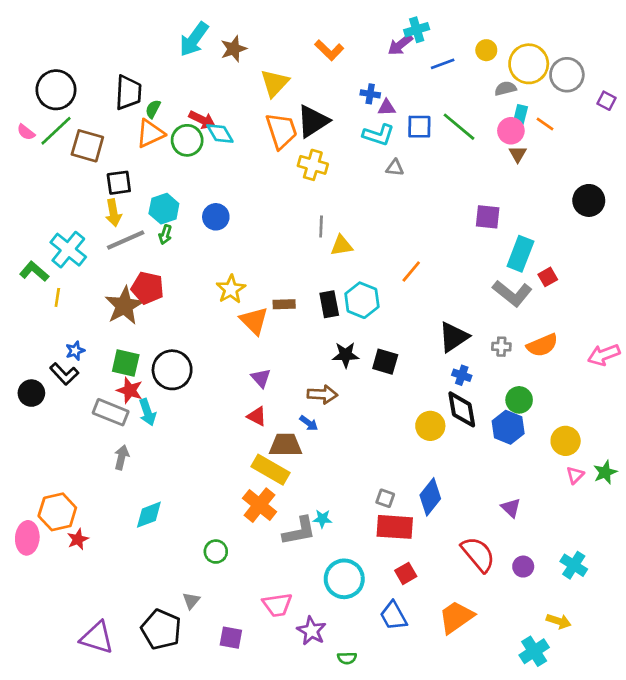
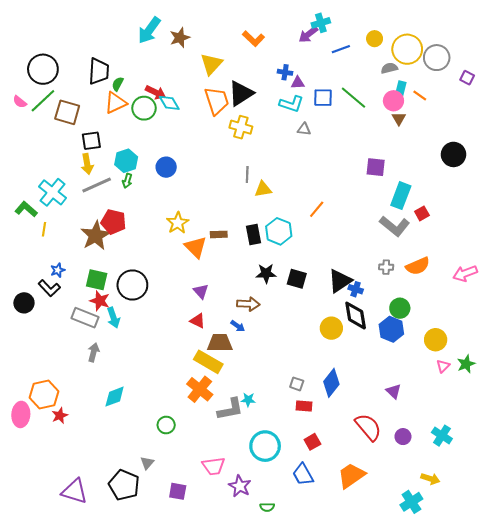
black triangle: (454, 337) -> (340, 281), moved
red rectangle: (395, 527) -> (304, 406), size x0.6

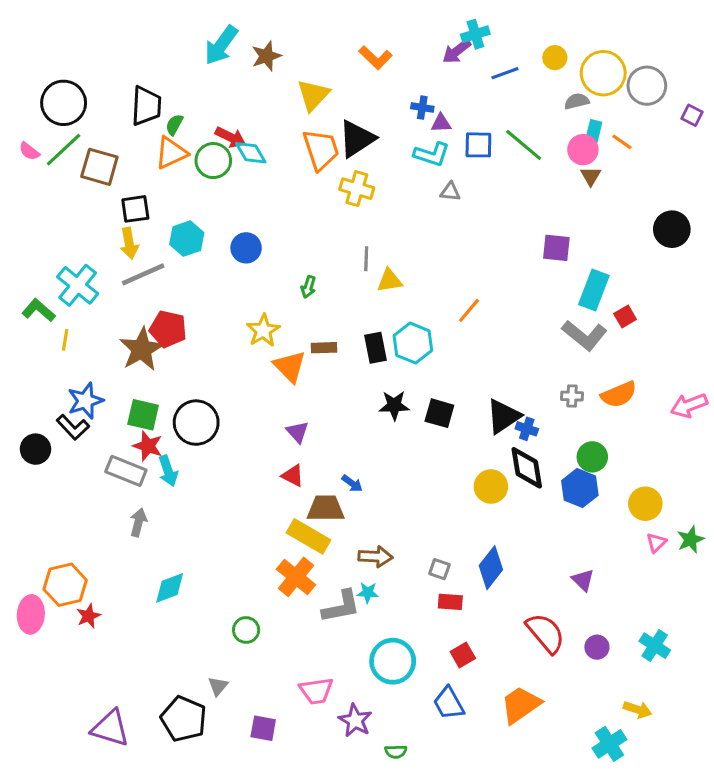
green arrow: (127, 181) -> (308, 287), moved
blue star: (58, 270) -> (85, 401), size x1.6
brown arrow: (248, 304) -> (375, 557), moved

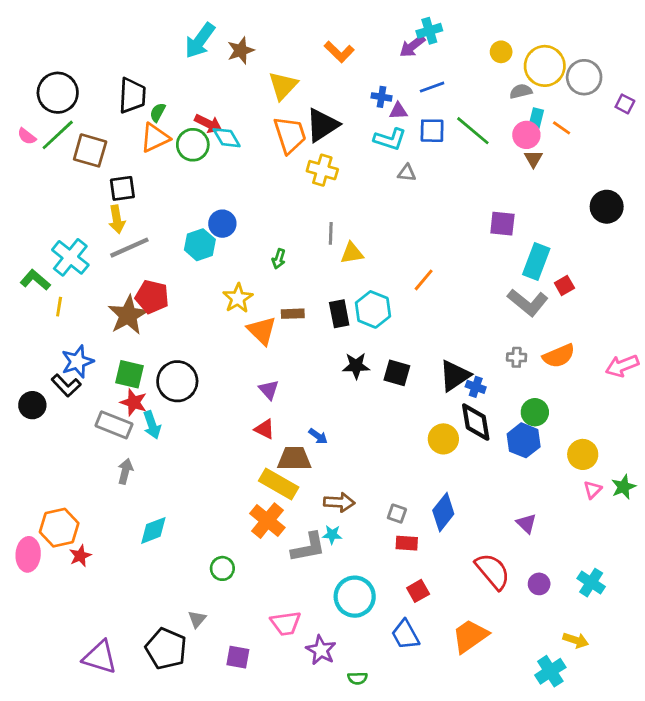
blue line: (505, 73) -> (432, 87), moved
cyan hexagon: (187, 239) -> (200, 245), moved

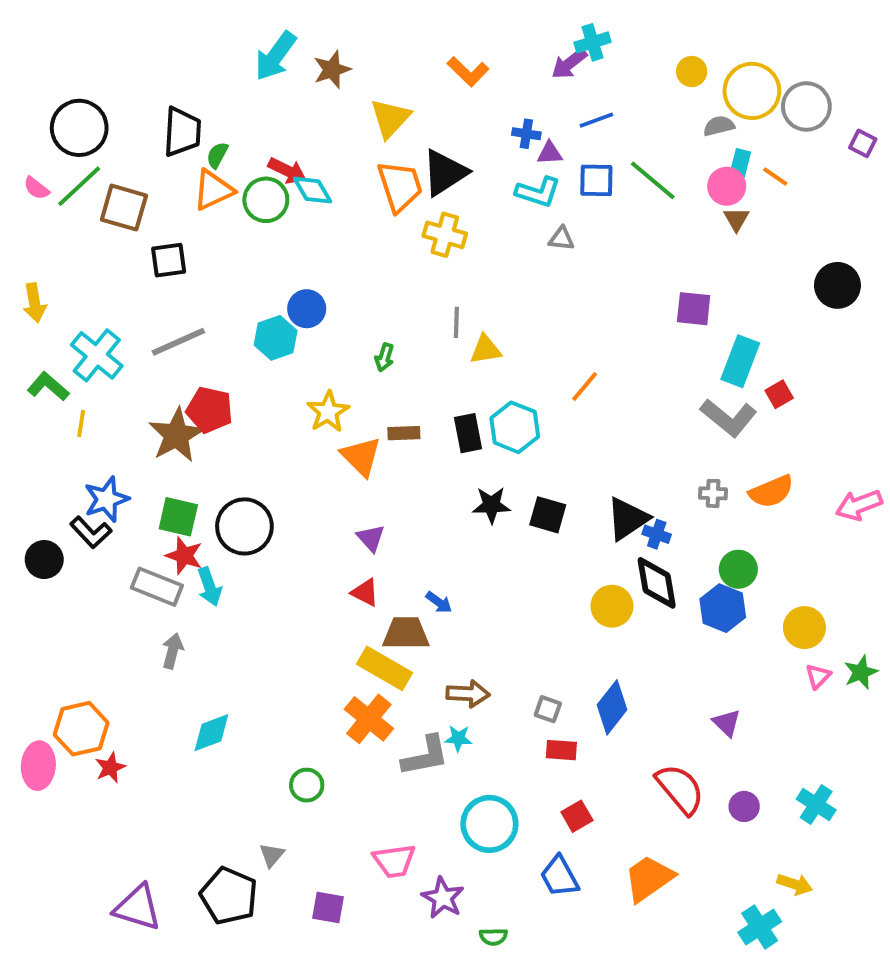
yellow arrow: (117, 219) -> (34, 303), moved

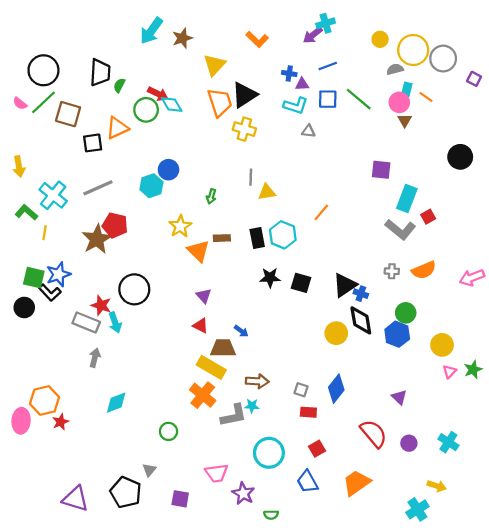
orange triangle: (213, 190) -> (117, 128), moved
green square: (178, 517) -> (34, 278), moved

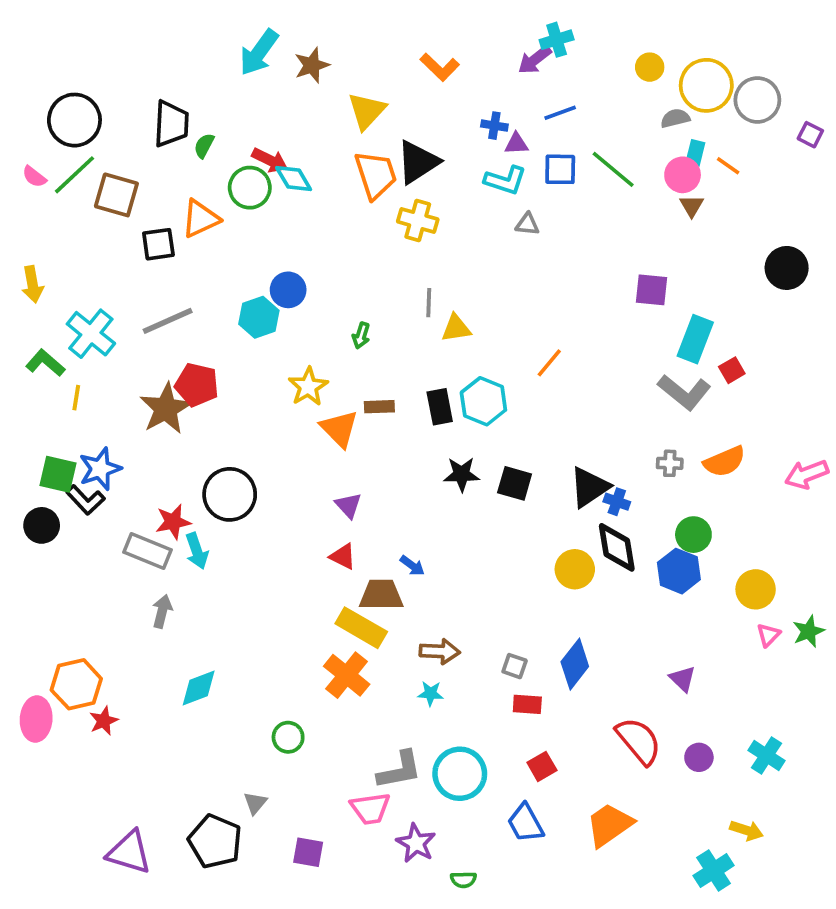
red star: (101, 305) -> (173, 522), turned -30
gray L-shape: (234, 415) -> (399, 770), moved

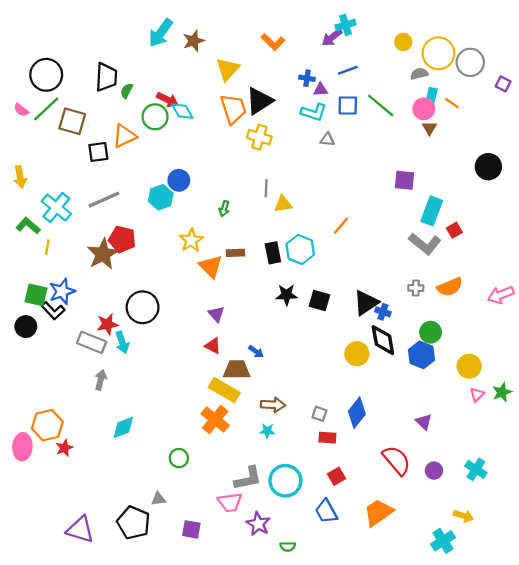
gray triangle: (255, 803) -> (158, 499), turned 42

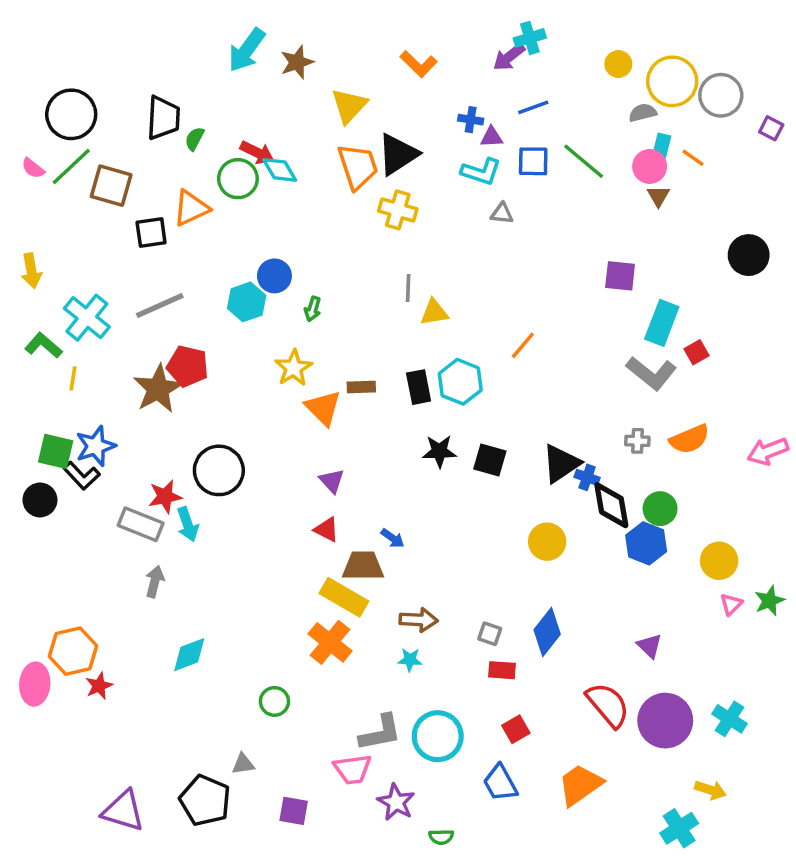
green arrow: (224, 209) -> (313, 309), moved
black diamond: (383, 340) -> (611, 505), moved
purple circle: (434, 471) -> (665, 721), size x2.0

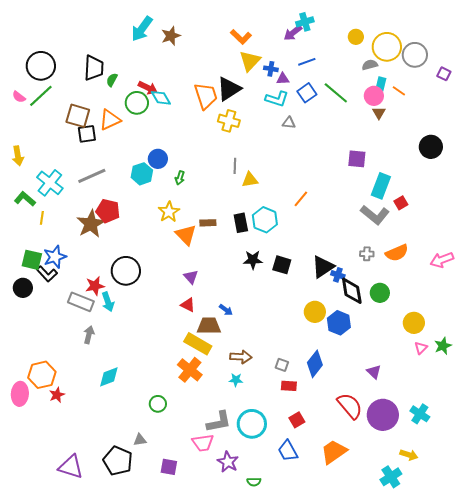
yellow triangle: (349, 106) -> (250, 61), moved
blue square: (533, 161) -> (307, 93), turned -36
brown square: (111, 186) -> (78, 116), moved
blue hexagon: (646, 543) -> (339, 323), moved

